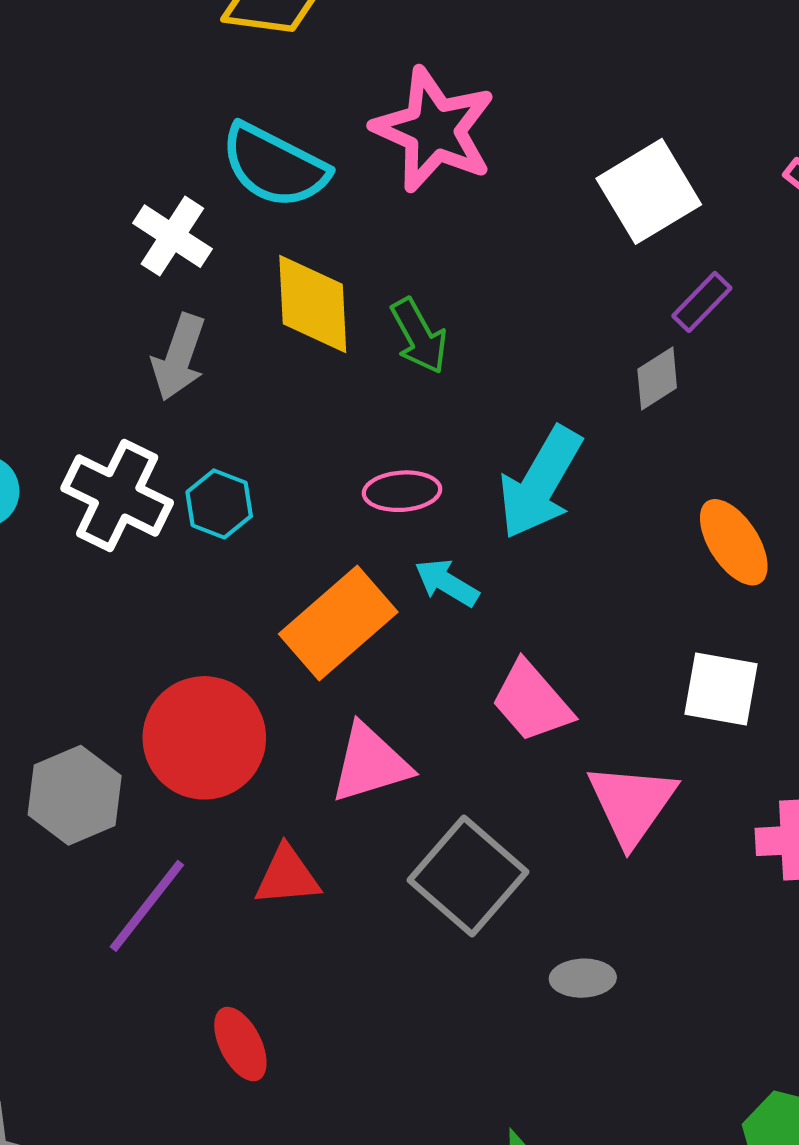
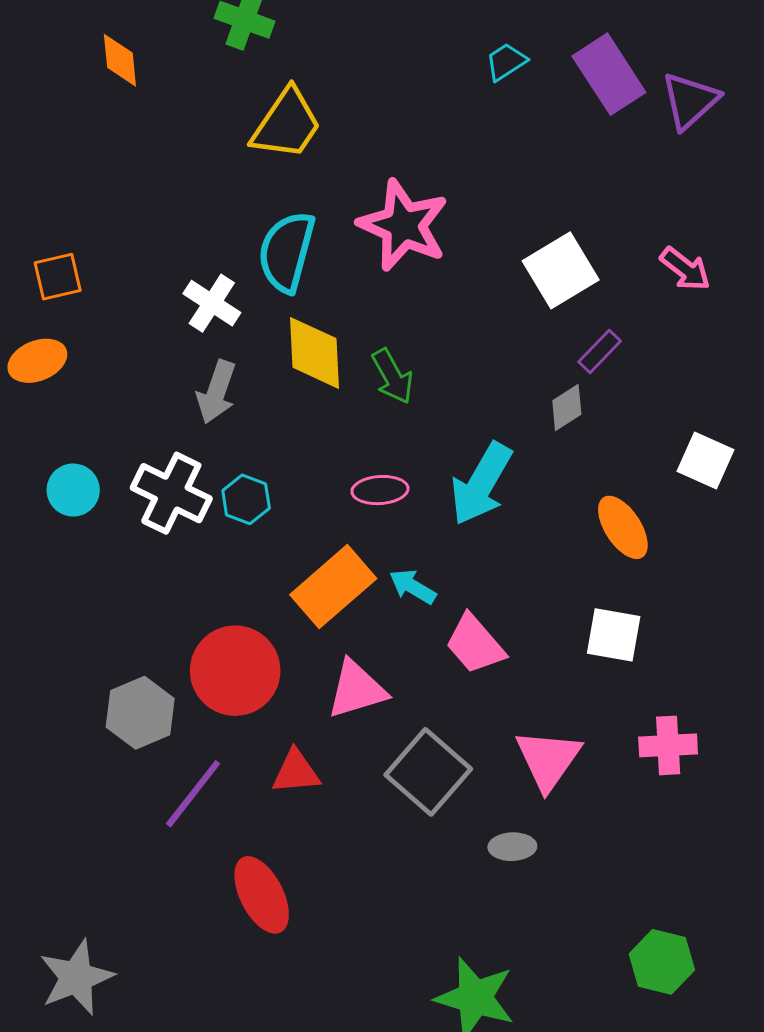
cyan semicircle: (274, 166) -> (287, 252), turned 78
cyan arrow: (447, 583) -> (413, 587), moved
pink triangle: (632, 804) -> (548, 759), moved
red ellipse: (240, 1044) -> (262, 895), size x1.4

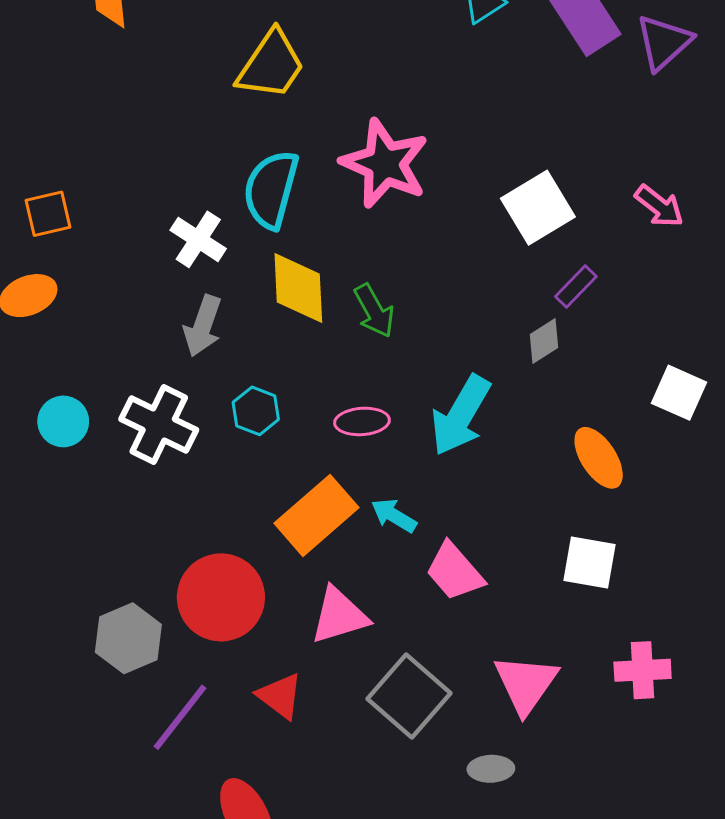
cyan hexagon: (246, 499) -> (256, 411), moved
red triangle: (296, 772) -> (280, 696), turned 42

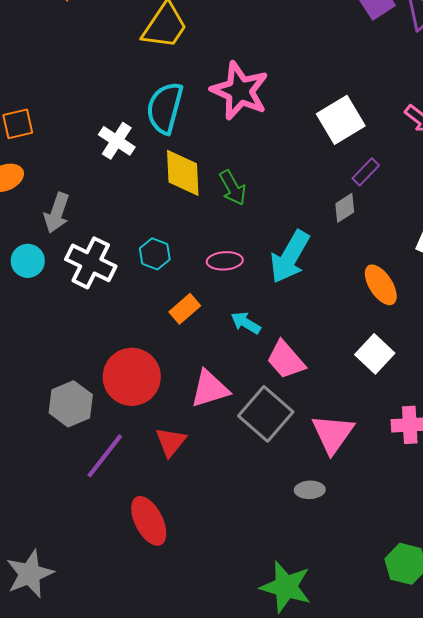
gray arrow: (203, 326) -> (57, 213), moved
orange rectangle: (316, 515) -> (185, 309), moved, size x0.6
white square: (589, 563) -> (375, 354), turned 33
red triangle: (280, 696) -> (171, 442), turned 32
gray square: (409, 696) -> (266, 414), moved

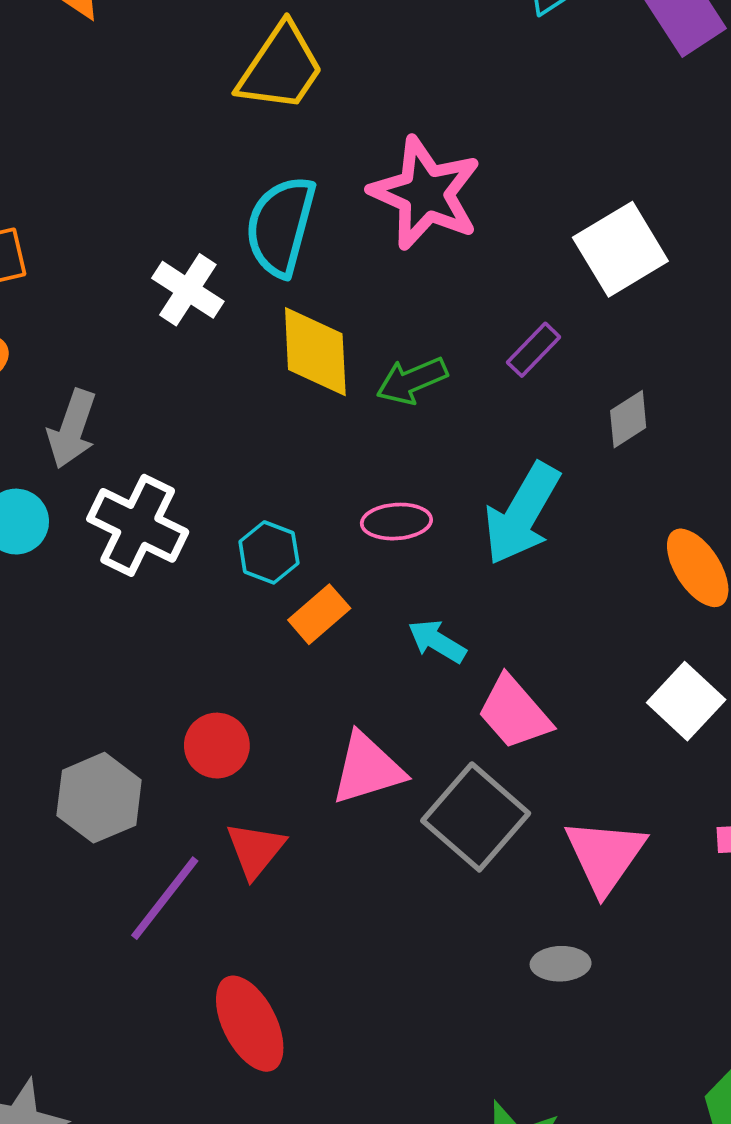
purple rectangle: (366, 172) -> (534, 350), moved
green arrow: (233, 188) -> (412, 381), turned 96
cyan hexagon: (155, 254) -> (269, 552), moved
red circle: (132, 377) -> (217, 746), size x0.6
red triangle: (171, 442) -> (255, 850), moved

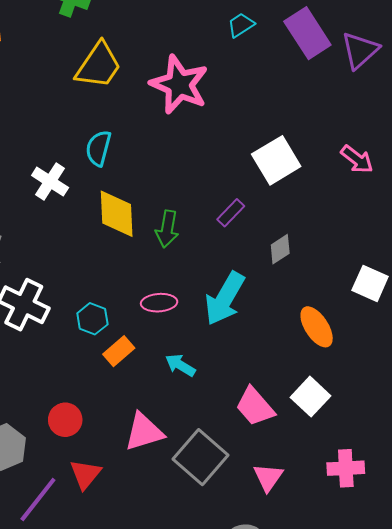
pink star: (425, 193) -> (179, 85), moved
cyan semicircle: (281, 226) -> (99, 148), size x0.7
green arrow: (412, 381) -> (167, 229), turned -57
pink trapezoid: (514, 713) -> (255, 407), moved
pink triangle: (605, 856) -> (268, 477), size x0.7

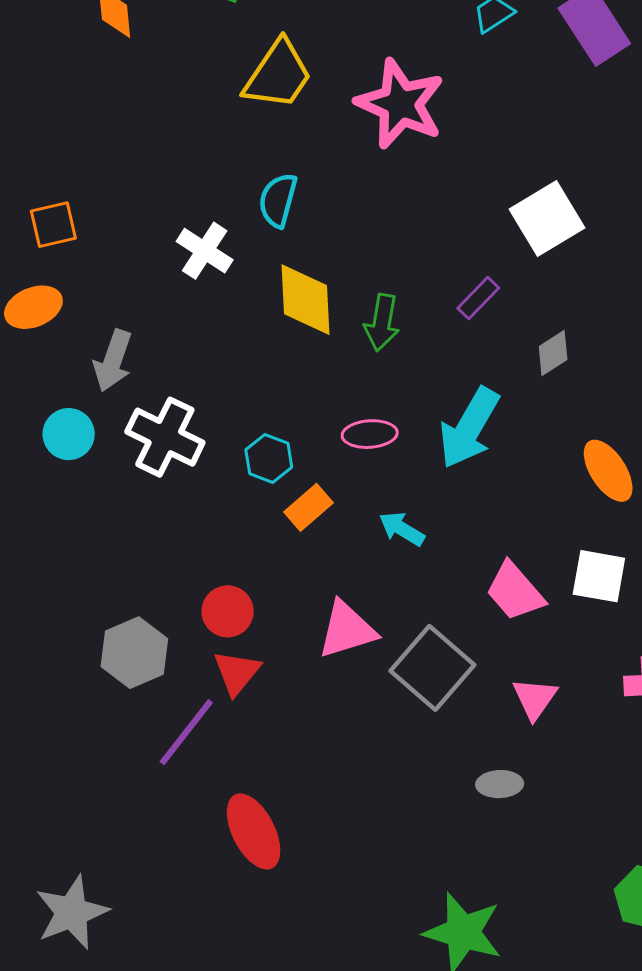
white square: (310, 397) -> (599, 576), turned -33
red triangle: (85, 474) -> (237, 672), moved

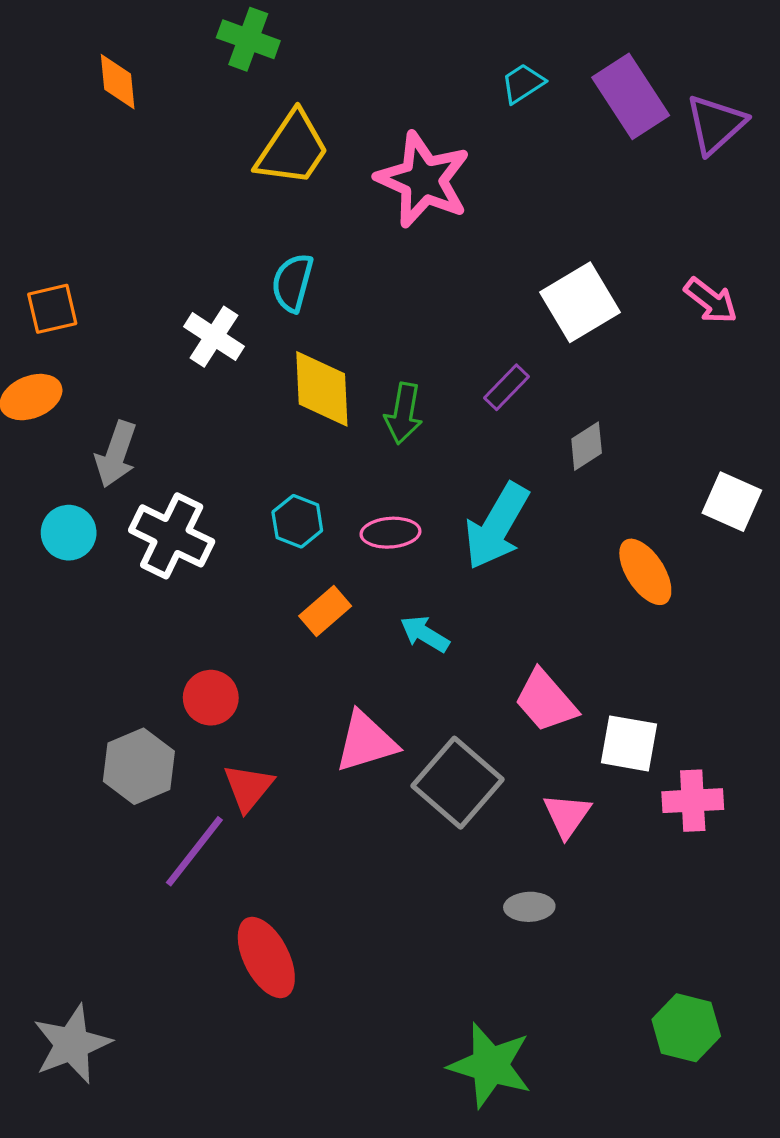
cyan hexagon: (269, 459) -> (297, 521), moved
white square: (599, 576) -> (629, 743), moved
red circle: (228, 611) -> (211, 698), moved

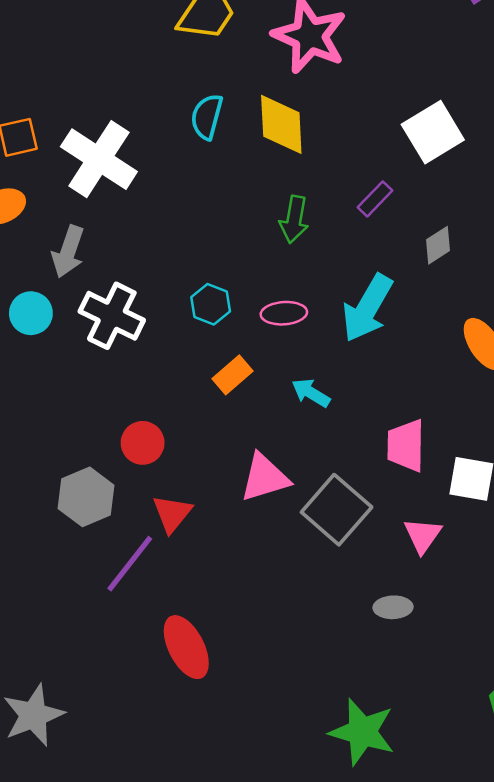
white cross: (214, 337) -> (99, 159), moved, size x1.6
yellow diamond: (322, 389) -> (281, 124), moved
pink trapezoid: (546, 701) -> (406, 445), turned 42

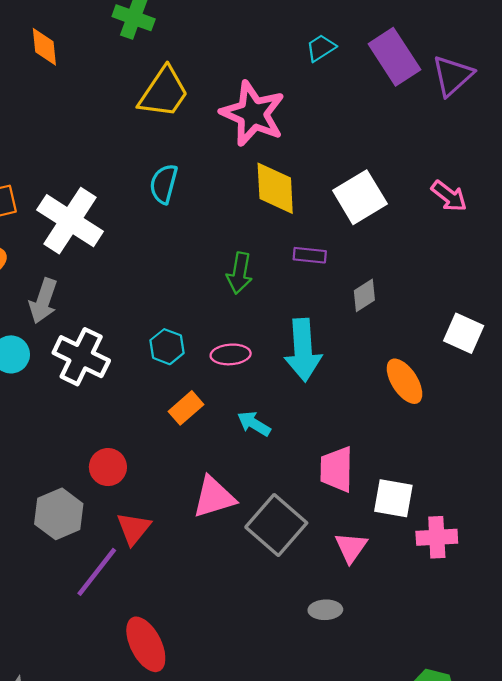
yellow diamond: (281, 124) -> (275, 188), moved
purple rectangle: (375, 199) -> (310, 255), turned 52
cyan arrow: (367, 308) -> (303, 350), turned -34

